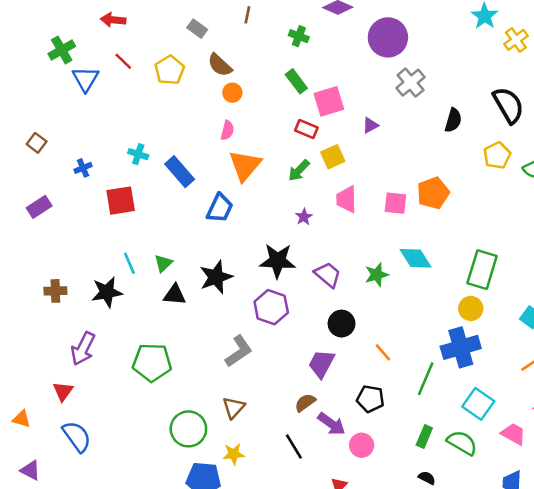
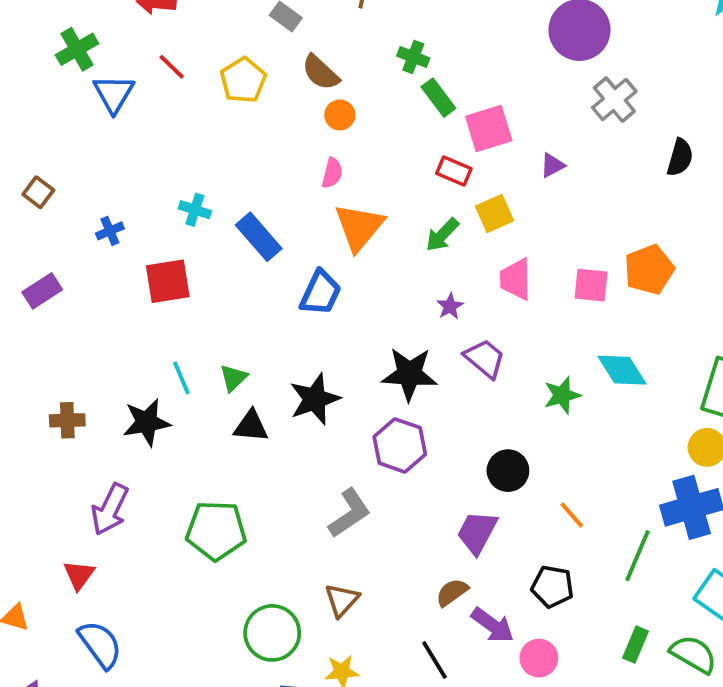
green cross: (299, 36) -> (413, 57), moved
purple trapezoid: (328, 275) -> (485, 358), moved

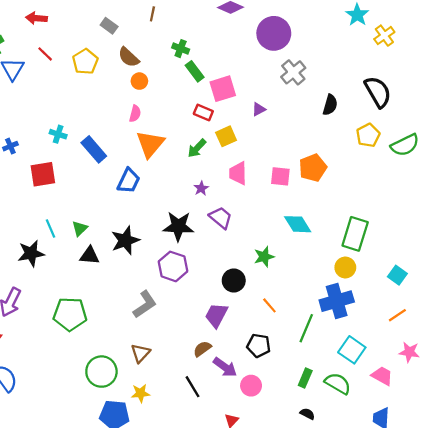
green star: (562, 395) -> (264, 257), moved

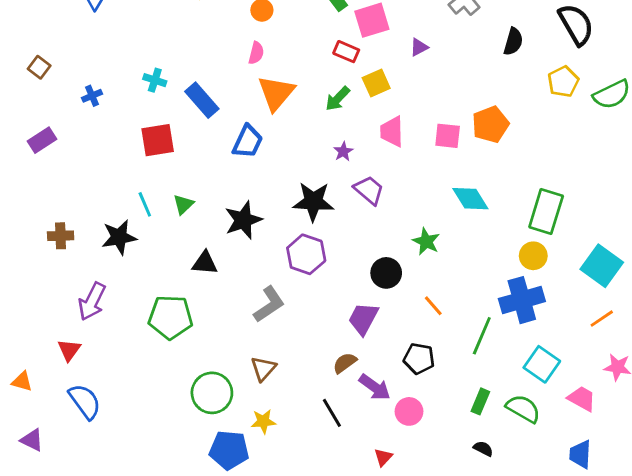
red square: (43, 174) -> (158, 140), moved
black triangle: (90, 256) -> (205, 263), moved
green star: (264, 257) -> (426, 241), turned -30
cyan square: (397, 275) -> (602, 266), size x1.6

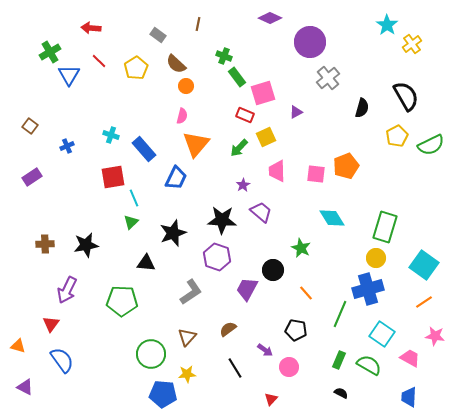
cyan line: (145, 204) -> (134, 198), moved
purple trapezoid: (363, 319) -> (247, 289), moved
brown semicircle: (345, 363) -> (228, 329), moved
purple arrow: (375, 387) -> (265, 350), size x0.7

